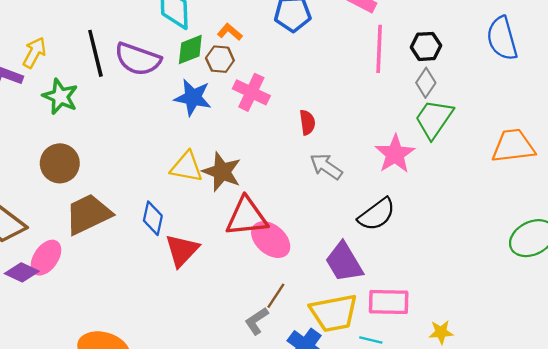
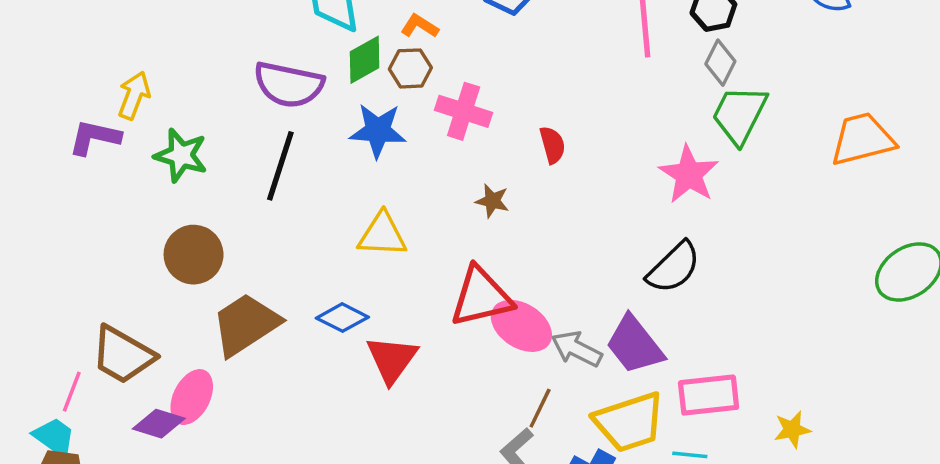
black line: (95, 53) -> (280, 166), moved, turned 39
gray arrow: (326, 166) -> (577, 349), moved
brown star: (222, 172) -> (492, 201), moved, size x0.6
blue diamond: (153, 218) -> (342, 318), turned -68

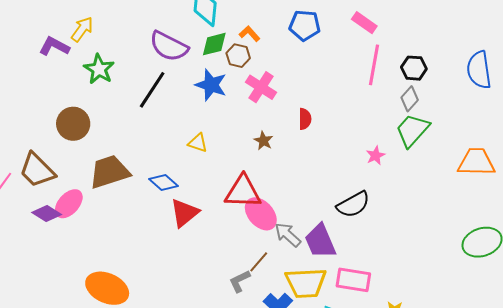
pink star: (689, 174) -> (376, 156), size x0.6
yellow triangle: (382, 235) -> (198, 143), size x0.7
brown circle: (194, 255) -> (73, 124), moved

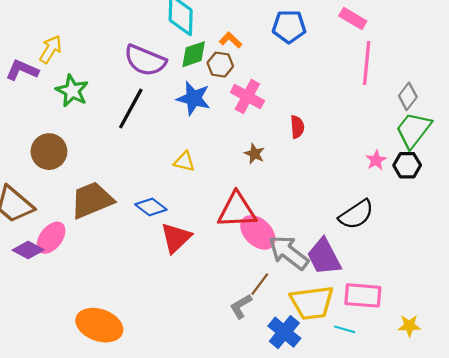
black hexagon: (414, 68) -> (407, 165), moved
gray arrow: (288, 235) -> (289, 253), size x1.4

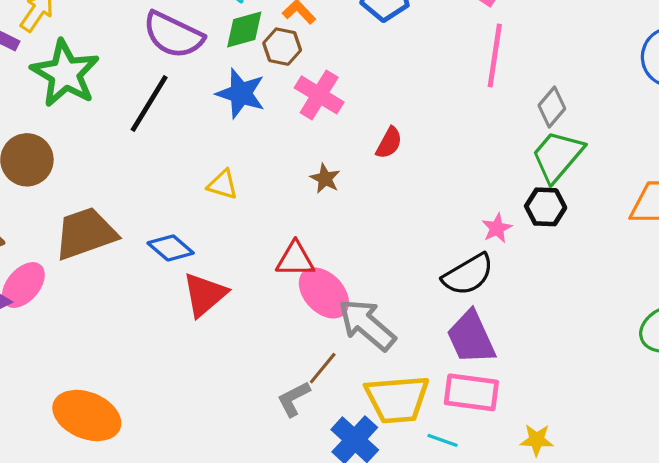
green star: (72, 91) -> (65, 73), size x1.4
red semicircle: (297, 127) -> (389, 143), turned 30
pink star: (376, 160) -> (497, 228), moved
red triangle: (237, 210) -> (295, 259), size x0.7
purple trapezoid: (324, 257) -> (471, 337), moved

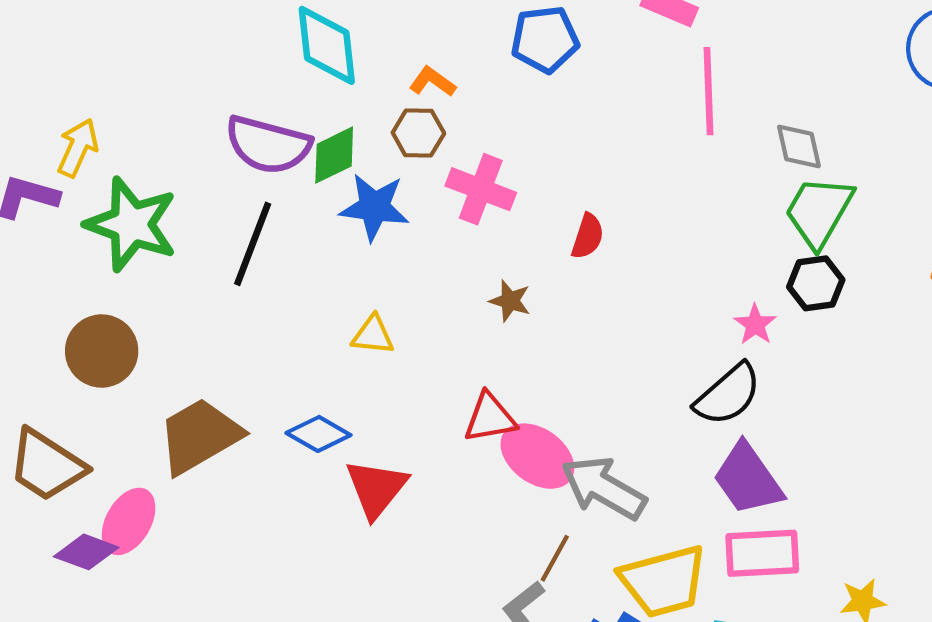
green diamond: (244, 29) -> (334, 155), moved
gray diamond: (552, 107) -> (799, 147), turned -42

